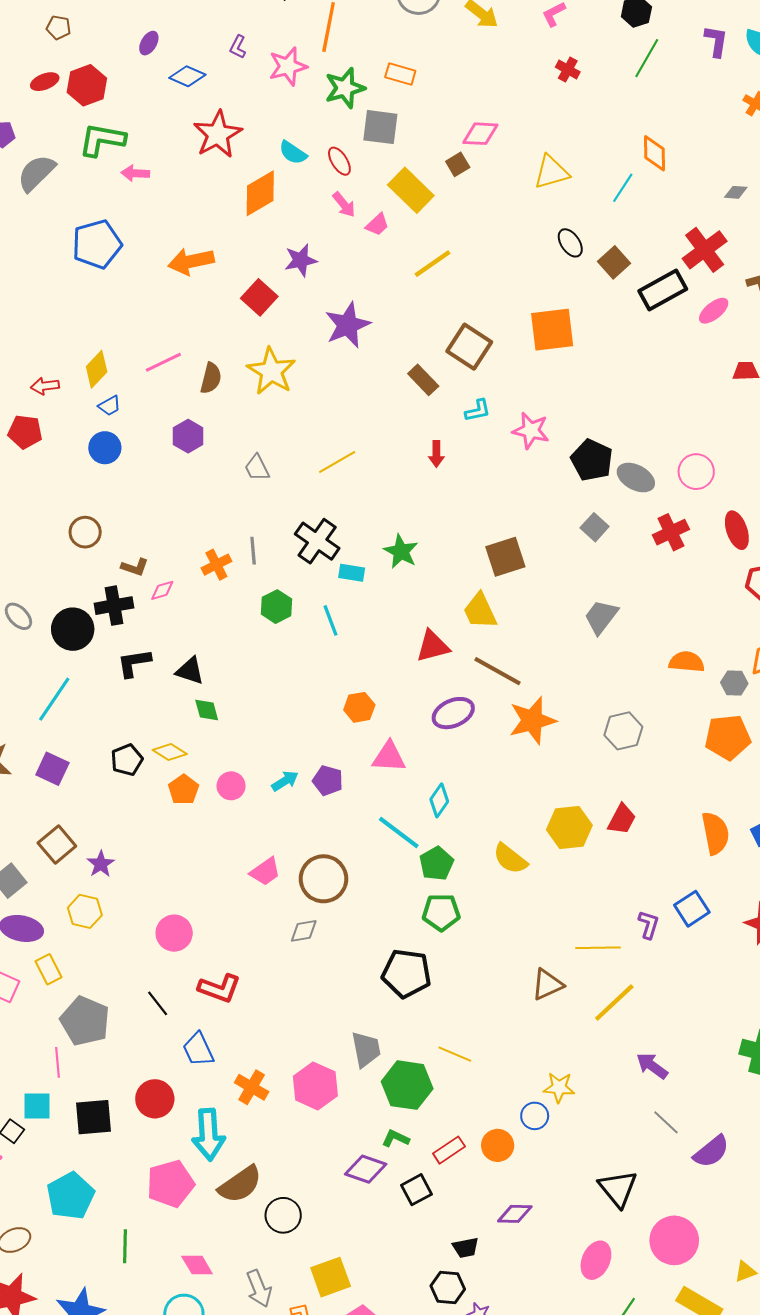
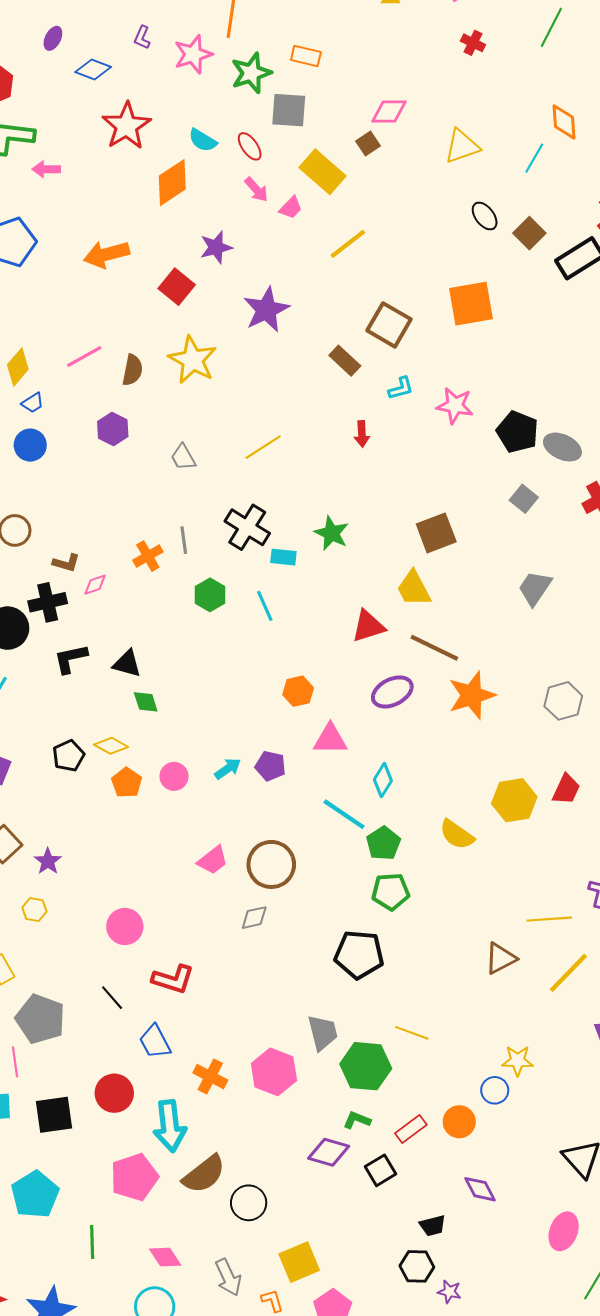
yellow hexagon: (85, 911) -> (34, 910), size x0.7
purple diamond: (515, 1214) -> (480, 1189), turned 64

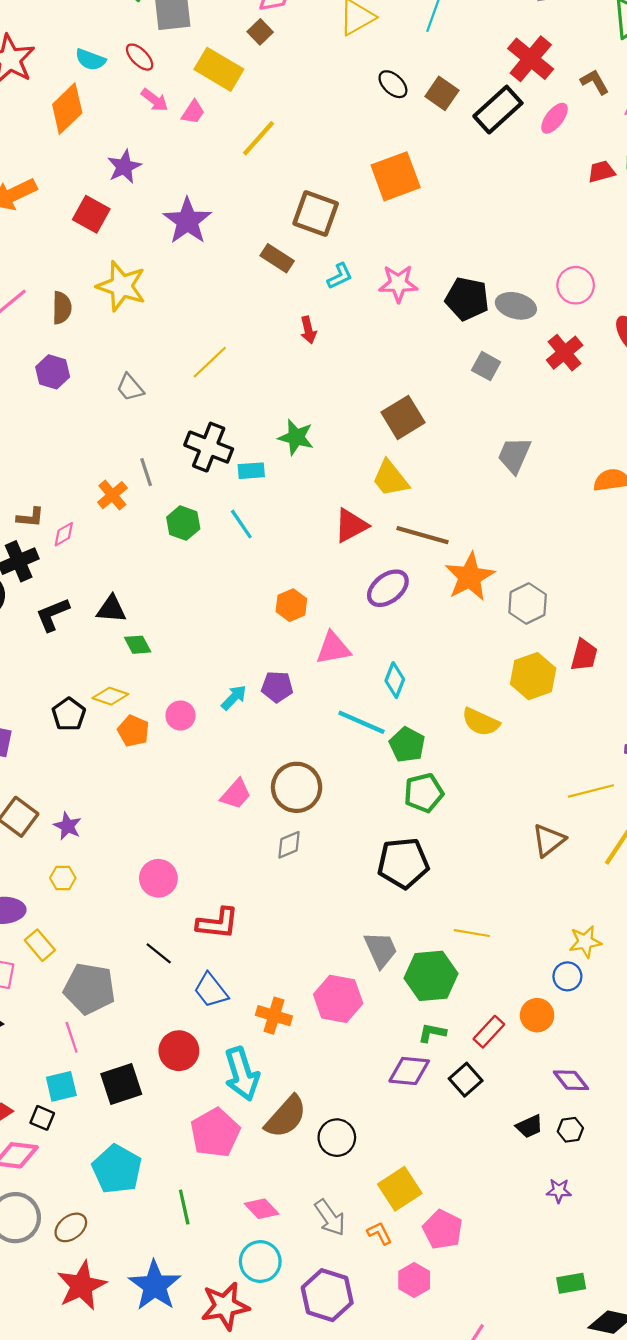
gray hexagon: (563, 701) -> (528, 603), moved
black hexagon: (417, 1266) -> (570, 1130), moved, size x0.7

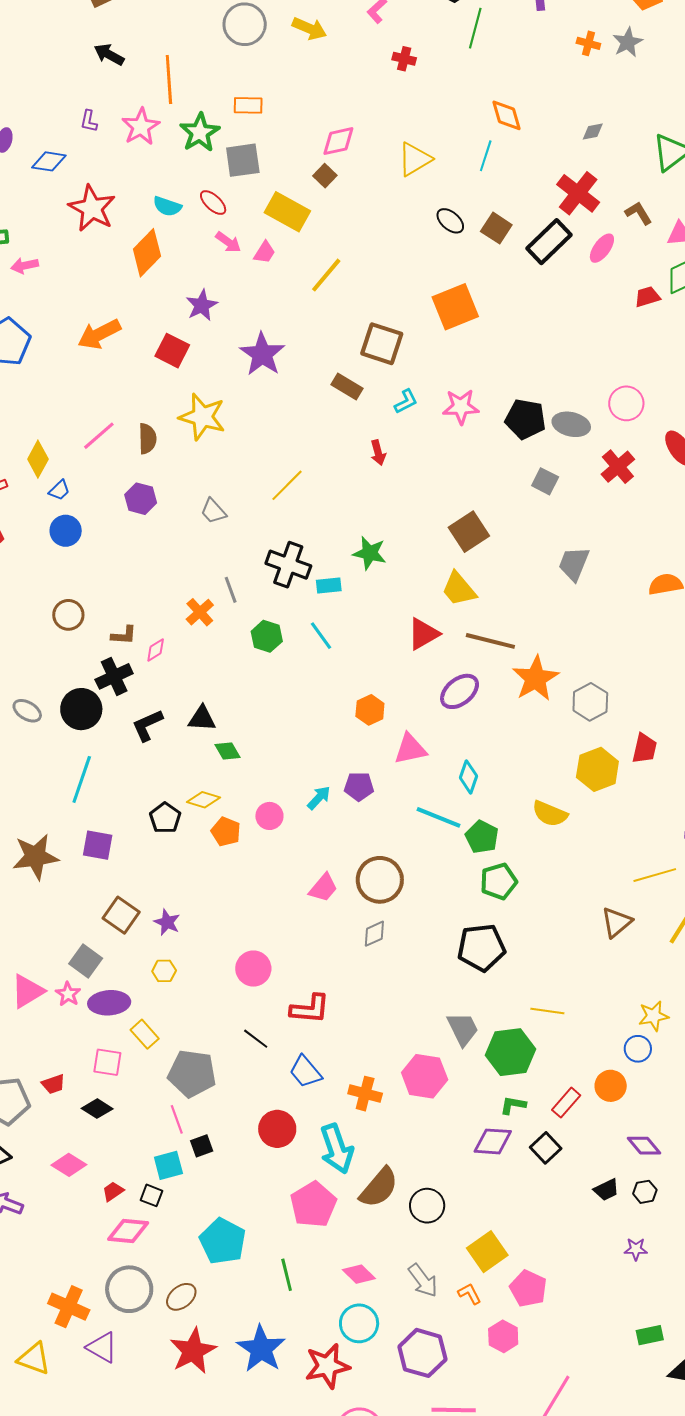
black square: (121, 1084) -> (202, 1146), moved, size x0.6

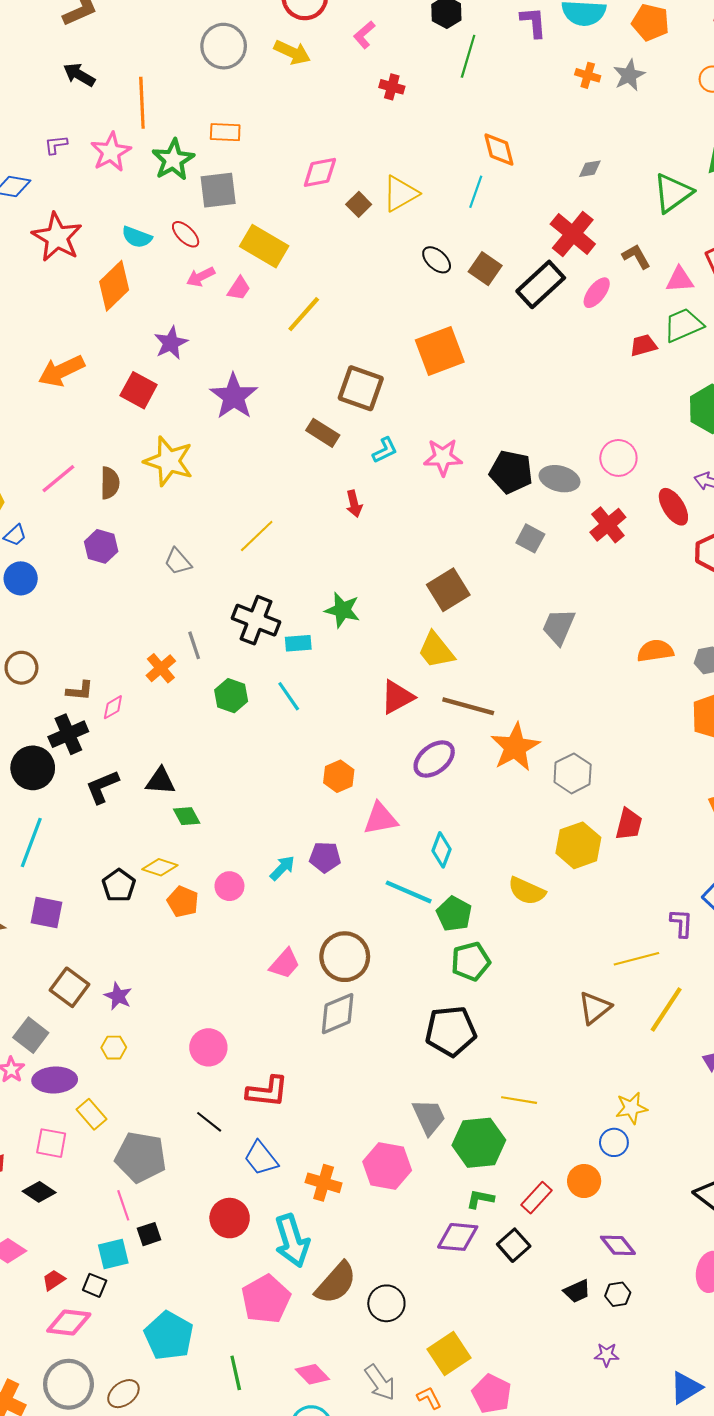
purple L-shape: (89, 121) -> (56, 145), turned 70
brown square: (325, 176) -> (359, 204), moved
pink arrow: (228, 242) -> (201, 277), turned 116
gray diamond: (374, 934) -> (338, 1014), size x1.5

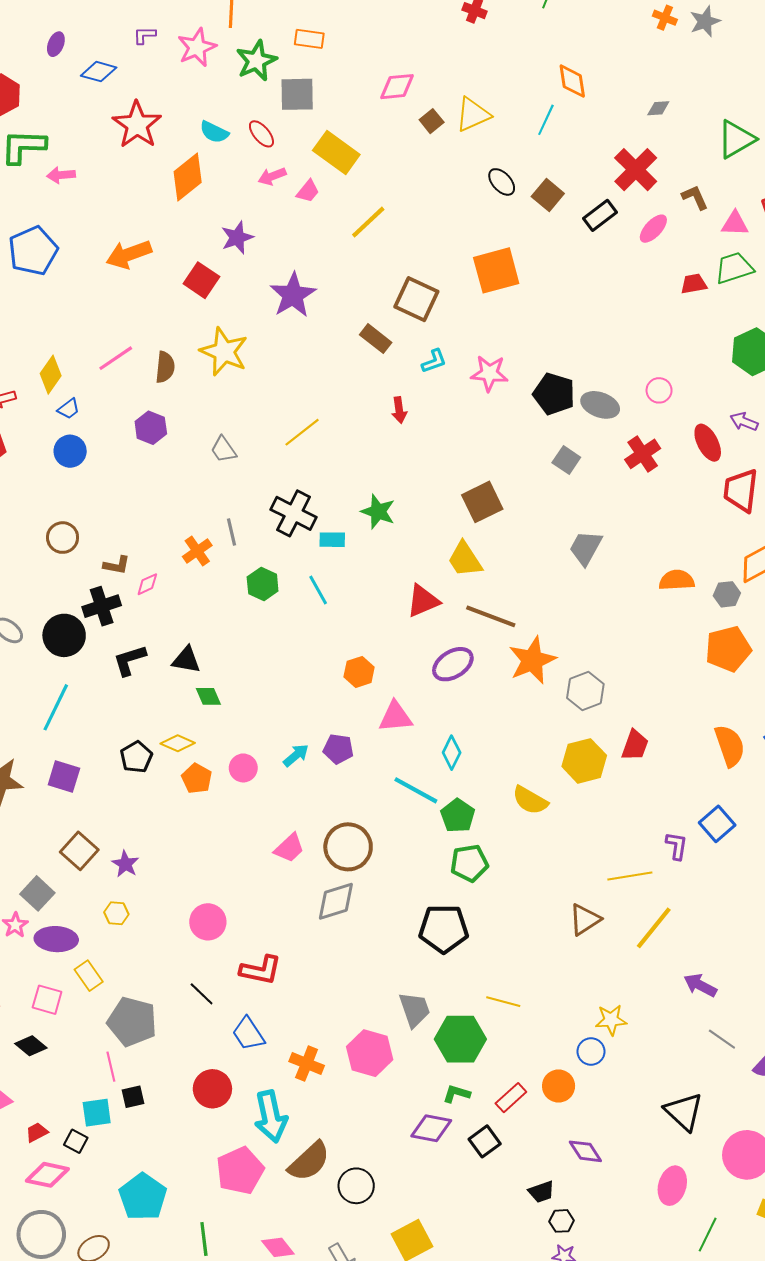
black rectangle: (541, 284) -> (600, 215), size x0.7
pink circle: (618, 458) -> (659, 390), size x0.7
black hexagon: (618, 1294) -> (562, 1221), moved

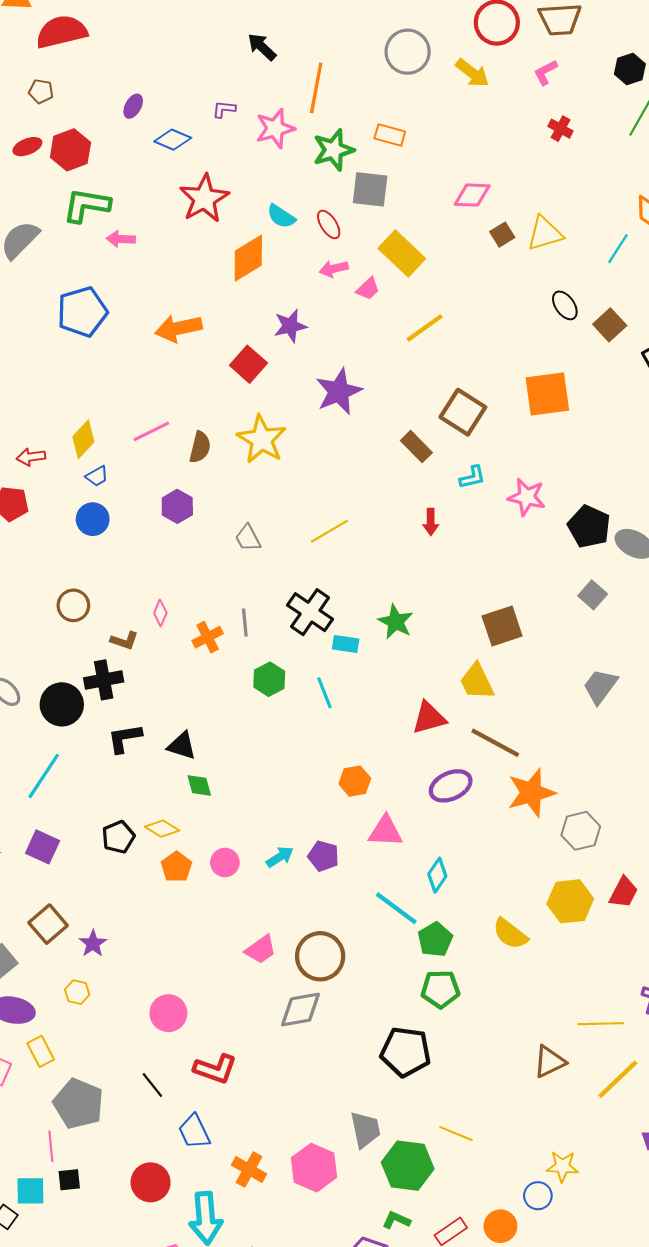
pink diamond: (147, 584) -> (160, 613), moved, turned -50

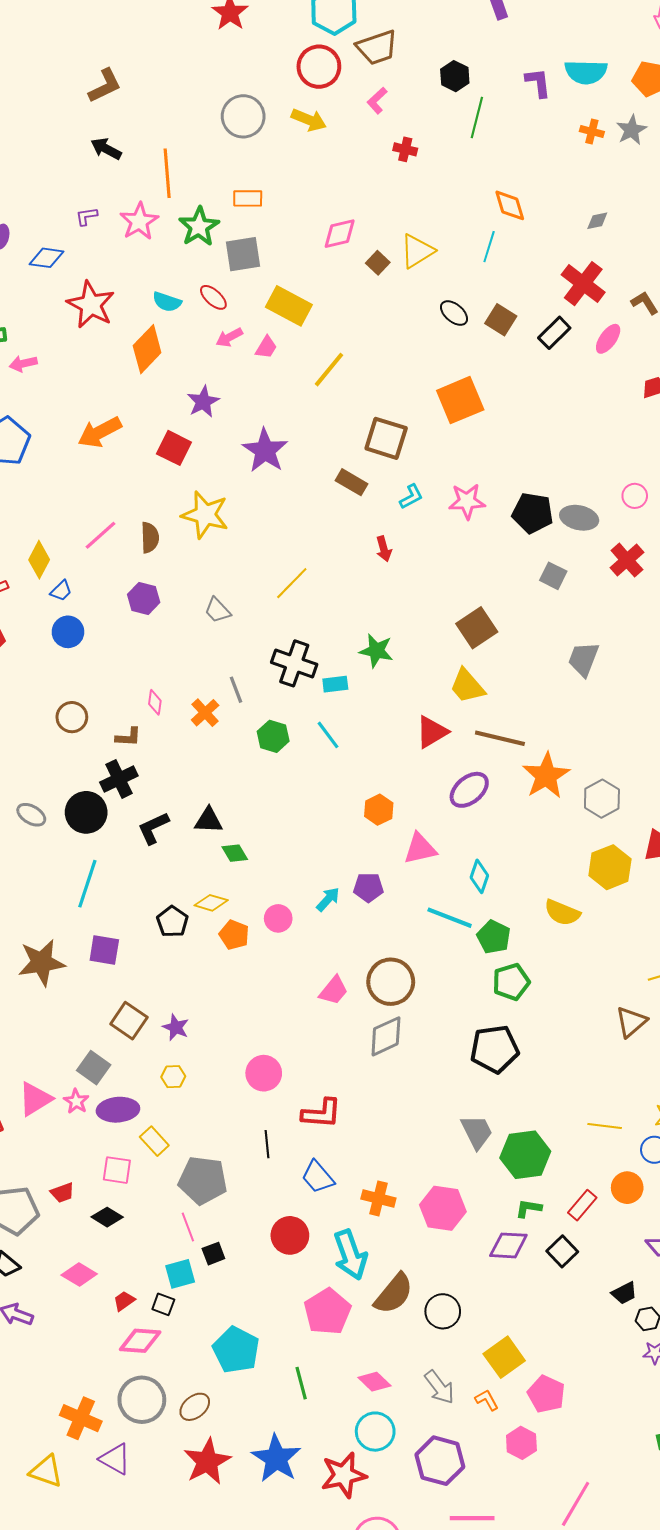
black line: (152, 1085) -> (267, 1144), turned 48
yellow line: (456, 1134) -> (605, 1126), moved
pink hexagon: (314, 1168) -> (443, 1208), moved

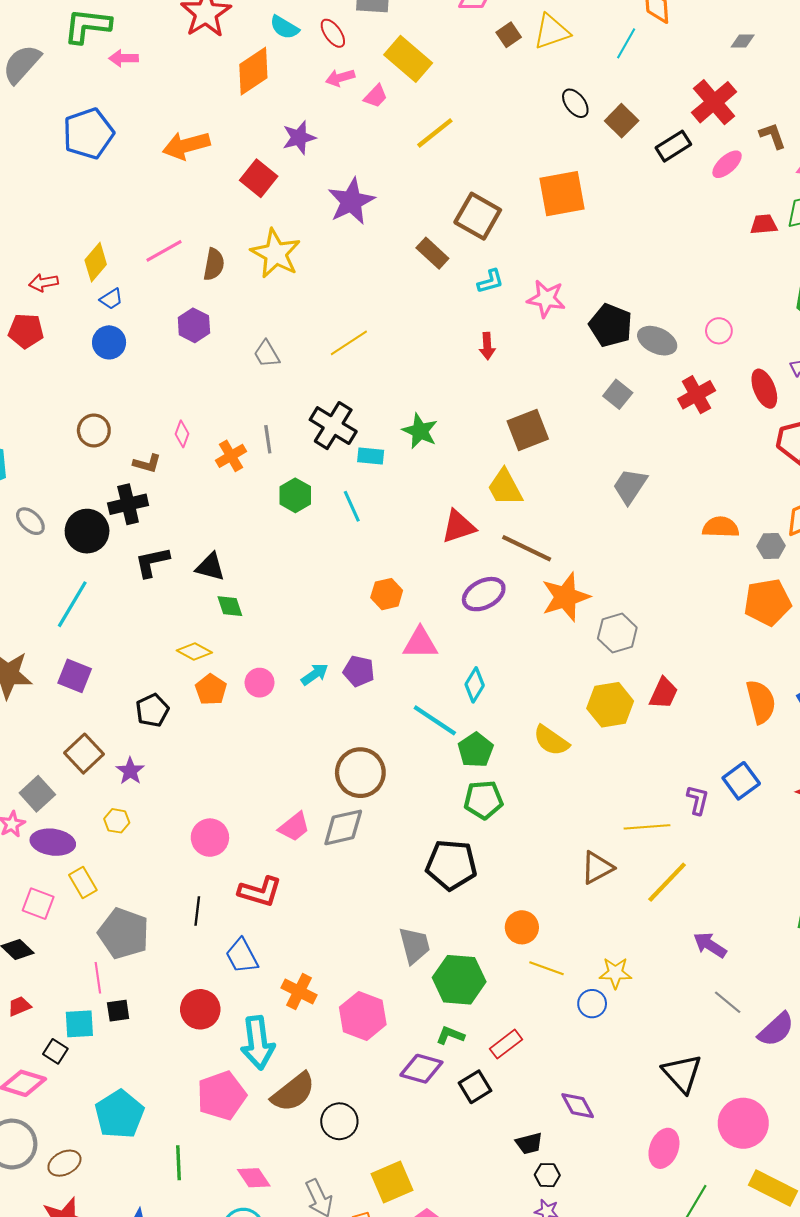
red arrow: (384, 549) -> (487, 346), moved
black pentagon: (172, 922) -> (152, 710), moved
pink trapezoid: (334, 990) -> (294, 827), moved
orange circle: (627, 1188) -> (522, 927), moved
red trapezoid: (124, 1301) -> (19, 1006), moved

